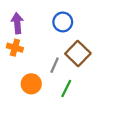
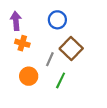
orange cross: (15, 48) -> (22, 43), moved

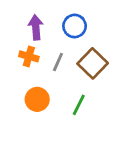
purple arrow: (16, 21) -> (36, 27), moved
gray line: (50, 59) -> (58, 62), moved

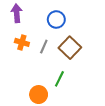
purple arrow: (36, 27) -> (17, 13), moved
orange circle: (37, 99) -> (39, 95), moved

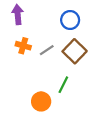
blue circle: (56, 19) -> (70, 20), moved
gray line: (44, 47) -> (47, 50), turned 32

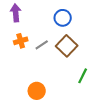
orange cross: (23, 46) -> (21, 41), turned -32
green line: (63, 85) -> (83, 76), moved

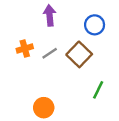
purple arrow: (16, 13) -> (50, 15), moved
blue circle: (63, 18) -> (95, 25), moved

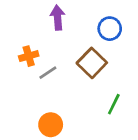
gray line: (50, 53) -> (48, 73), moved

